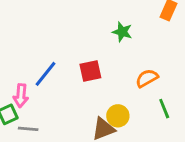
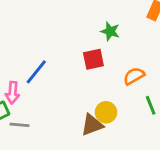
red square: (90, 71) -> (93, 59), moved

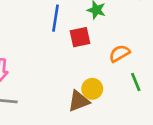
blue line: (36, 72) -> (56, 18), moved, turned -30

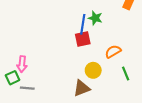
blue line: (56, 18) -> (83, 24), moved
yellow circle: (92, 89) -> (93, 70), moved

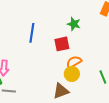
blue line: (83, 24) -> (32, 33), moved
orange semicircle: (113, 51) -> (74, 62), moved

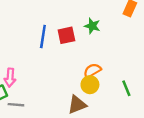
red square: (62, 44) -> (66, 35), moved

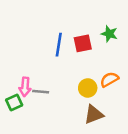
yellow circle: (90, 85) -> (88, 88), moved
gray line: (16, 105) -> (41, 92), moved

